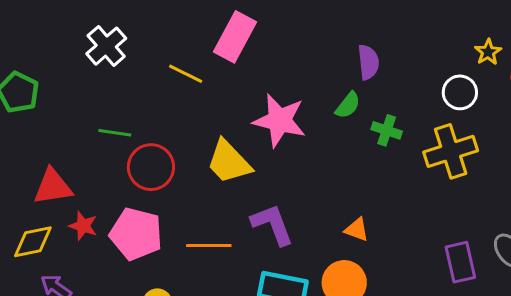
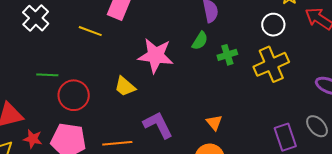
green cross: (387, 130) -> (227, 55), turned -30
yellow trapezoid: (229, 162) -> (125, 86), size x0.7
orange triangle: (357, 229) -> (214, 123), turned 36

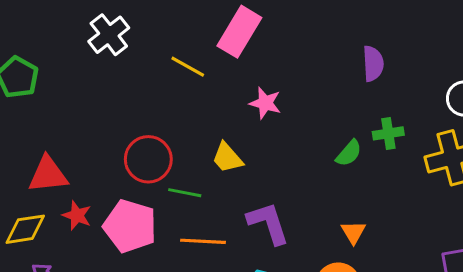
green semicircle: (200, 41) -> (349, 153), moved
pink star: (156, 56) -> (265, 103), moved, size x0.6
green line: (47, 75) -> (185, 193), moved

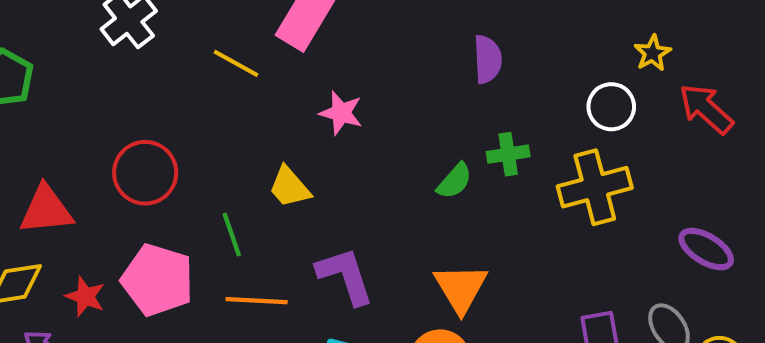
red circle: (148, 159) -> (145, 173), moved
green line: (185, 193) -> (232, 235), turned 60
red star: (77, 215) -> (85, 296), moved
orange triangle: (353, 232) -> (461, 288), size x1.6

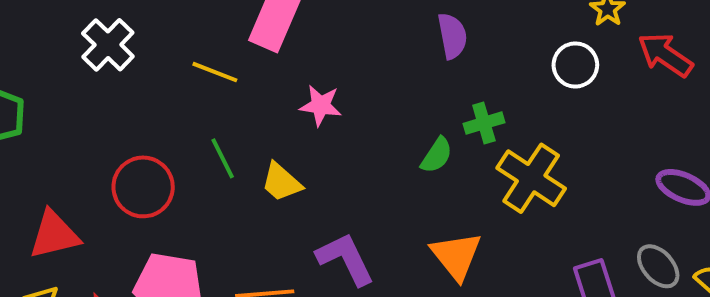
yellow cross: (595, 187) -> (531, 178), moved, turned -34
green line: (232, 235) -> (223, 158), moved

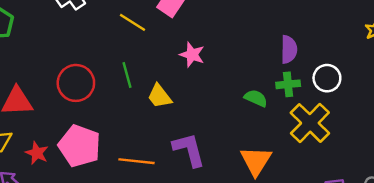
purple semicircle: (452, 36) -> (289, 49), moved
white circle: (575, 65) -> (327, 78), moved
green semicircle: (437, 155) -> (256, 98), turned -110

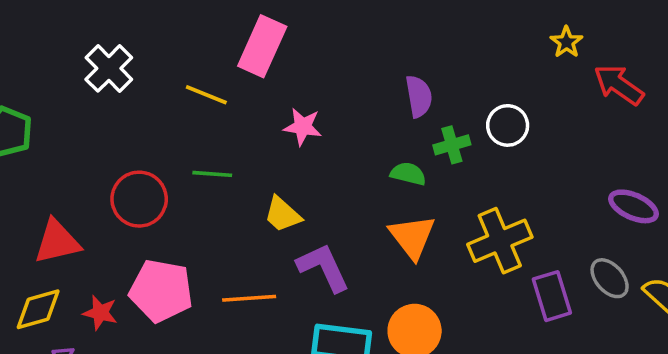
purple semicircle: (289, 49) -> (419, 96), moved
green line: (127, 75) -> (212, 174), turned -60
yellow trapezoid: (160, 96) -> (282, 214), moved
yellow cross: (310, 123) -> (500, 241), moved, turned 33
orange triangle: (256, 161) -> (412, 237), moved

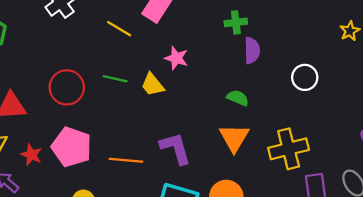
green cross: (452, 145) -> (236, 22), moved
yellow trapezoid: (282, 214) -> (153, 85), moved

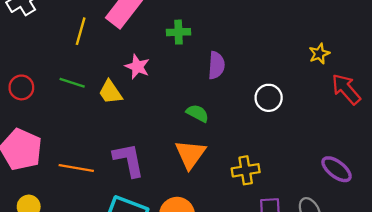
green cross: (236, 22) -> (178, 32), moved
yellow line: (119, 29) -> (81, 31), turned 70
red circle: (67, 87) -> (21, 87), size x0.7
yellow cross: (289, 149) -> (246, 170), size x0.7

